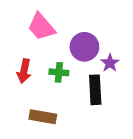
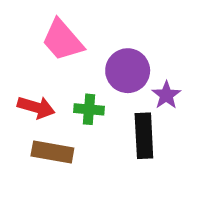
red arrow: (24, 71) -> (36, 107), turned -85
brown rectangle: (43, 117) -> (52, 152), moved

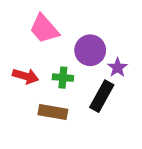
black rectangle: (144, 136) -> (102, 96), turned 32
brown rectangle: (52, 152) -> (53, 112), moved

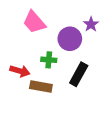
purple star: (117, 67) -> (91, 24), moved
red arrow: (26, 76) -> (20, 71), moved

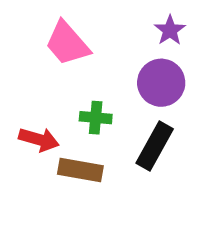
purple star: (91, 24) -> (170, 30), moved
purple circle: (70, 39) -> (161, 83), moved

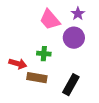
pink trapezoid: (67, 43) -> (50, 20), moved
black rectangle: (155, 146) -> (71, 85), moved

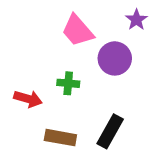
purple star: (78, 14) -> (136, 20), moved
brown rectangle: (37, 78) -> (60, 138), moved

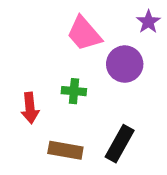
red arrow: (28, 99) -> (30, 108), turned 68

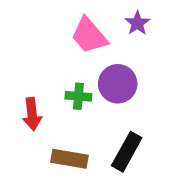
purple star: (148, 22) -> (137, 23), moved
purple circle: (125, 64) -> (118, 84), moved

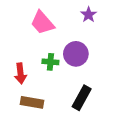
pink trapezoid: (89, 36) -> (42, 23), moved
brown rectangle: (69, 159) -> (32, 102), moved

